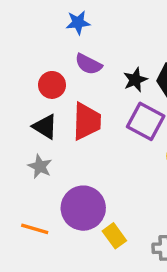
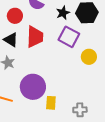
yellow rectangle: (114, 236) -> (51, 103), turned 40

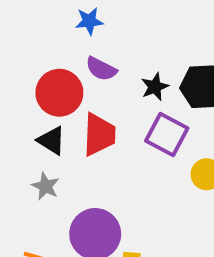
red circle: (15, 16) -> (59, 93), size x1.5

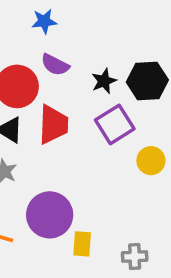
purple square: (167, 134) -> (115, 124), turned 30

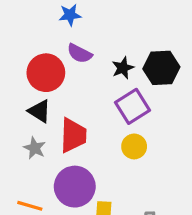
red trapezoid: (53, 124) -> (73, 135), moved
yellow circle: (151, 161) -> (134, 146), moved

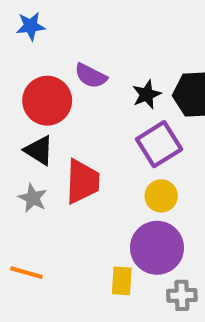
blue star: (70, 15) -> (31, 26), moved
purple circle: (75, 187) -> (157, 248), moved

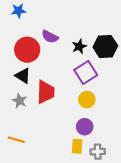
purple circle: (157, 248) -> (85, 127), size x0.6
yellow rectangle: (122, 281) -> (77, 146), moved

